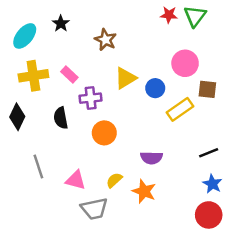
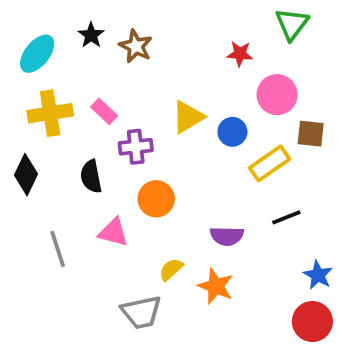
red star: (169, 15) -> (240, 54), moved
brown star: (106, 40) -> (136, 46), moved
black line: (209, 153) -> (286, 217), moved
pink triangle: (76, 180) -> (113, 232), moved

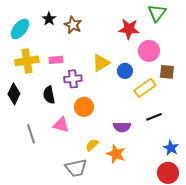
red star: (240, 54) -> (129, 29), size x1.5
pink rectangle: (104, 111) -> (56, 60), turned -48

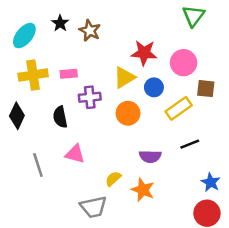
red star: (129, 29) -> (144, 53), moved
orange circle: (84, 107) -> (128, 113), moved

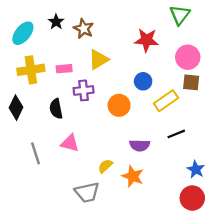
red star: (144, 53) -> (147, 40), moved
pink circle: (184, 63) -> (188, 57), moved
yellow triangle: (124, 77) -> (98, 60), moved

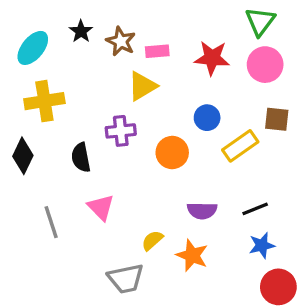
pink circle: (188, 57) -> (265, 65), moved
pink rectangle: (64, 69) -> (157, 51), moved
black line: (176, 134) -> (255, 209), moved
pink triangle: (70, 143) -> (101, 207), turned 30
blue star: (196, 169) -> (262, 245), moved, turned 30

